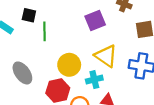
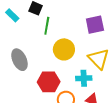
yellow circle: (69, 65) -> (64, 49), moved

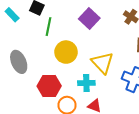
purple square: (95, 25) -> (89, 18), moved, turned -36

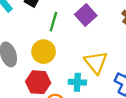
green line: (48, 27) -> (53, 22), moved
yellow circle: (66, 52) -> (44, 52), moved

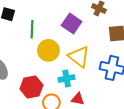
purple square: (86, 15) -> (72, 23), moved
yellow circle: (44, 52) -> (48, 50), moved

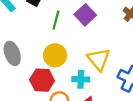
purple square: (72, 23) -> (85, 15), moved
yellow circle: (48, 50) -> (55, 55), moved

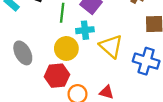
cyan cross: (81, 79) -> (85, 30), moved

